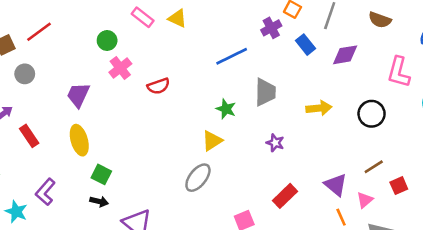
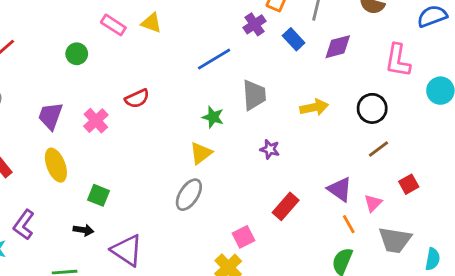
pink cross: (120, 68) -> (96, 121), moved
brown line: (374, 167) -> (379, 149), moved
green square: (101, 174) -> (99, 195), moved

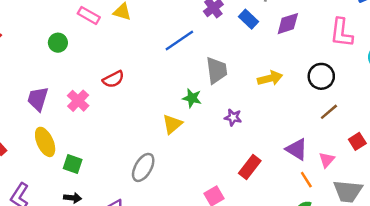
green star: (213, 117) -> (192, 98), moved
green square: (99, 195) -> (73, 164), moved
gray ellipse: (189, 195) -> (143, 167), moved

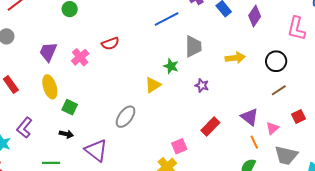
purple diamond: (288, 24) -> (255, 16), turned -45

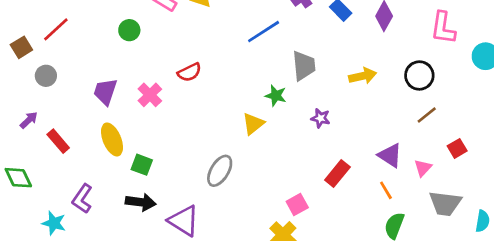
black arrow: (66, 134) -> (141, 202), size x1.5
orange line: (254, 142) -> (386, 190), moved

